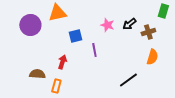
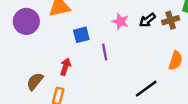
brown cross: (148, 32) -> (171, 20), moved
brown semicircle: (37, 74) -> (35, 81), turned -56

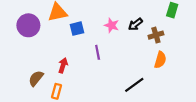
brown cross: (171, 20) -> (156, 35), moved
blue square: (81, 35) -> (77, 29), moved

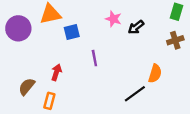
pink star: (112, 25) -> (113, 19), moved
brown cross: (156, 35) -> (175, 40), moved
orange semicircle: (160, 60) -> (155, 74), moved

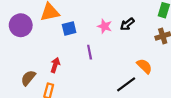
pink star: (113, 19) -> (105, 26), moved
orange semicircle: (155, 74) -> (144, 66), turned -63

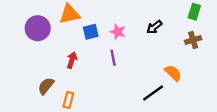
pink star: (105, 26) -> (118, 32), moved
red arrow: (55, 65) -> (72, 60), moved

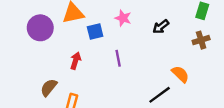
pink star: (118, 32) -> (123, 18), moved

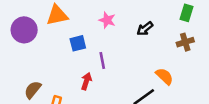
blue square: (95, 31) -> (78, 43), moved
red arrow: (76, 61) -> (86, 81), moved

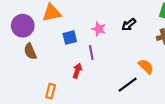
pink star: (107, 20) -> (99, 29), moved
brown semicircle: (33, 90) -> (30, 51), moved, turned -63

